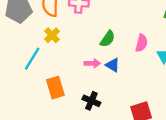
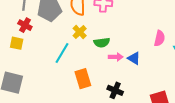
green semicircle: (108, 39) -> (102, 43), moved, turned 49

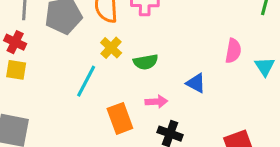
red cross: (25, 25) -> (15, 42), moved
pink arrow: (116, 57) -> (156, 102), moved

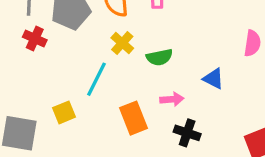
red cross: (15, 42) -> (35, 38), moved
yellow square: (16, 70) -> (64, 112), moved, turned -30

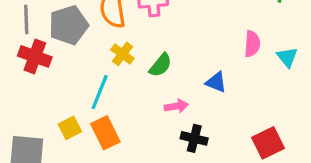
red cross: (35, 38) -> (35, 56), size x1.4
green semicircle: (159, 57) -> (161, 65), turned -35
orange rectangle: (133, 118) -> (105, 133), moved

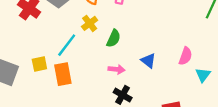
pink semicircle: (252, 44) -> (185, 56), moved
cyan triangle: (287, 57) -> (203, 75), moved
green semicircle: (161, 65) -> (114, 38), turned -30

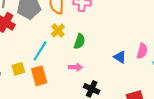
blue triangle: (148, 61) -> (120, 57), moved
pink arrow: (117, 69) -> (75, 67), moved

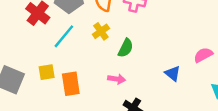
cyan line: (40, 51) -> (64, 36), moved
pink semicircle: (142, 51) -> (203, 55), moved, turned -140

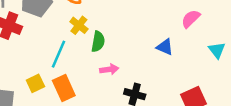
cyan line: (64, 36) -> (58, 54), moved
green semicircle: (126, 48) -> (98, 42), moved

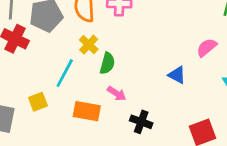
pink arrow: (109, 69) -> (117, 94), turned 36
orange rectangle: (64, 88) -> (87, 111), moved, turned -60

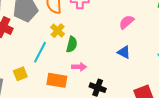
pink semicircle: (207, 48) -> (126, 22), moved
pink arrow: (117, 94) -> (79, 67), turned -32

